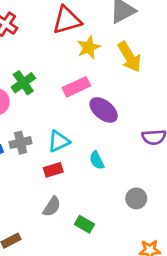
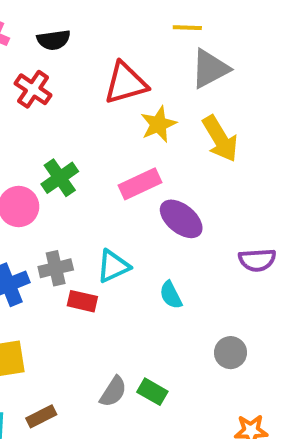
red rectangle: (53, 170) -> (82, 301), moved, turned 30
gray semicircle: (52, 207) -> (113, 392), moved

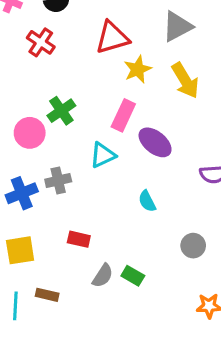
pink rectangle: (140, 184) -> (123, 115), turned -40
cyan triangle: (113, 266) -> (103, 155), moved
red rectangle: (82, 301) -> (79, 239), moved
brown rectangle: (41, 416) -> (47, 295), turned 40

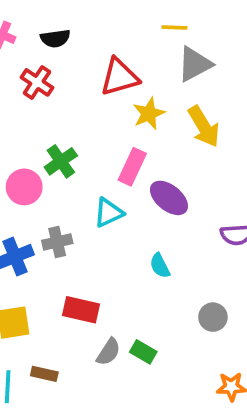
red rectangle: (79, 239) -> (81, 310), size x1.4

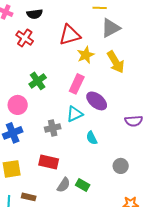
pink circle: (24, 187) -> (18, 105), moved
cyan triangle: (108, 213) -> (75, 114), moved
gray cross: (57, 242) -> (53, 128), moved

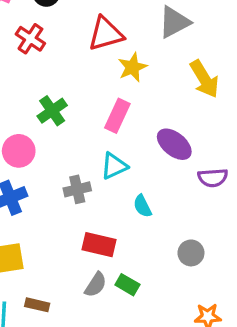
yellow arrow: (116, 62) -> (204, 79), moved
purple ellipse: (97, 101) -> (174, 144), moved
red rectangle: (49, 162) -> (99, 245), moved

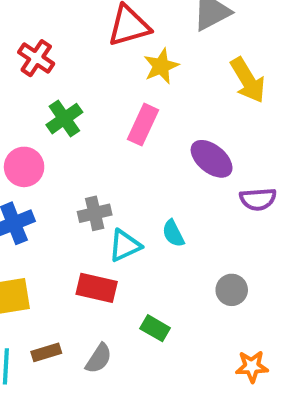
red cross: (30, 39) -> (36, 58), moved
cyan triangle: (114, 166) -> (125, 246), moved
red rectangle: (99, 245) -> (97, 288), moved
gray semicircle: (96, 285) -> (99, 358), moved
brown rectangle: (37, 305) -> (46, 352), turned -30

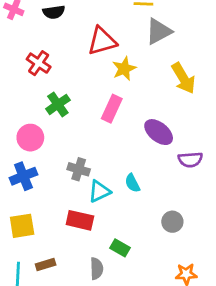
gray cross: (95, 213) -> (79, 169), turned 30
gray semicircle: (99, 358) -> (97, 269), moved, turned -35

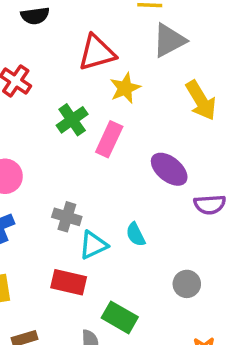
green cross: (58, 104) -> (72, 120), moved
green rectangle: (120, 248) -> (120, 317), size x1.4

